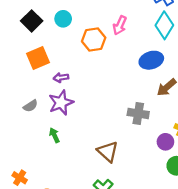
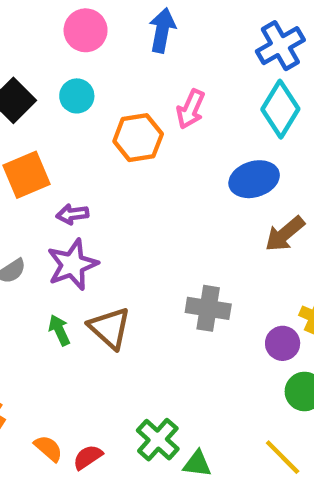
gray cross: (138, 114) -> (208, 308), moved
brown triangle: (108, 152) -> (110, 328), moved

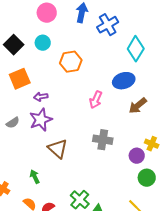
blue cross: (280, 46) -> (108, 25), moved
pink arrow: (191, 109) -> (96, 100), moved
green arrow: (59, 330) -> (35, 177), moved

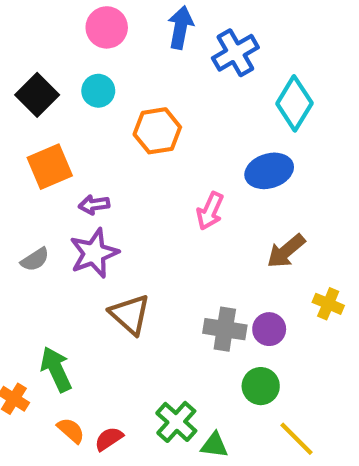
brown arrow: (138, 106) -> (286, 251), moved
gray cross: (103, 140) -> (225, 329), moved
purple circle: (137, 156) -> (269, 329), moved
green arrow: (35, 177) -> (56, 369), moved, size x1.5
green circle: (147, 178) -> (261, 386), moved

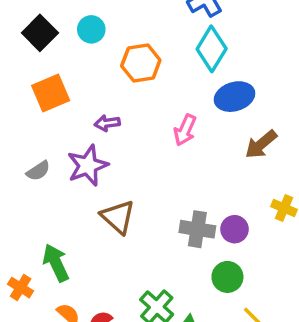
cyan diamond: (294, 103) -> (212, 49), moved
purple arrow: (94, 205) -> (107, 123), moved
brown arrow: (286, 251) -> (261, 144), moved

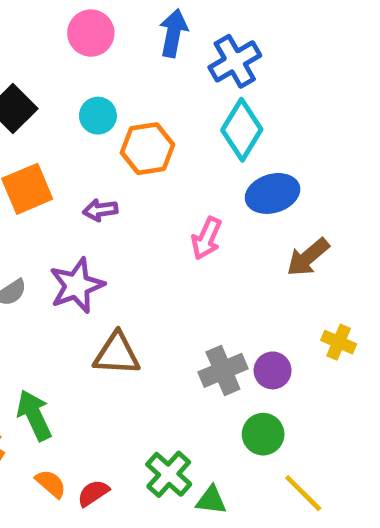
cyan circle: (91, 29) -> (98, 116), moved
purple arrow: (107, 123) -> (100, 210), moved
brown triangle: (118, 217) -> (117, 354), turned -39
gray cross: (197, 229) -> (223, 370), turned -32

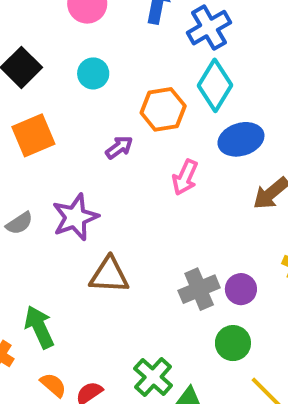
orange hexagon: (147, 149) -> (163, 109), moved
purple arrow: (100, 210) -> (119, 147), moved, turned 152

